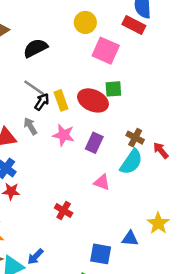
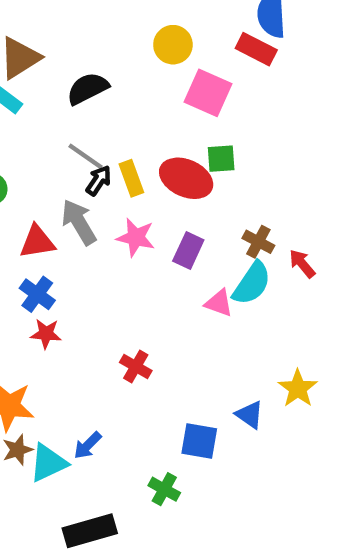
gray arrow: (30, 126) -> (79, 222), size x1.5
pink triangle: (102, 182) -> (219, 303), moved
blue triangle: (130, 239) -> (250, 415), turned 30

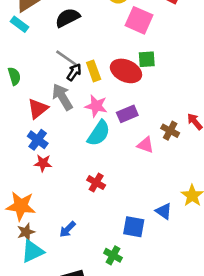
red triangle: (37, 242) -> (38, 109), turned -30
brown cross: (258, 242) -> (170, 131), moved
purple rectangle: (188, 251) -> (127, 114), turned 42
cyan semicircle: (252, 283) -> (99, 133), moved
cyan triangle: (48, 463) -> (32, 251), moved

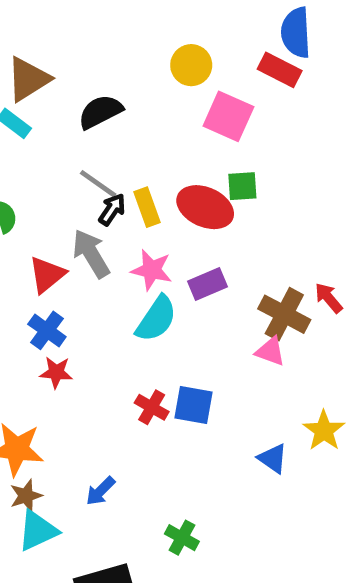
brown cross: (170, 131) -> (284, 314), size x1.5
pink triangle: (145, 145) -> (270, 351), moved
blue square: (134, 227) -> (194, 405), moved

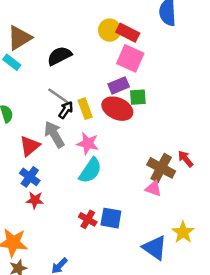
red rectangle: (280, 70) -> (128, 33), moved
purple rectangle: (207, 284) -> (119, 85), moved
blue triangle: (273, 458) -> (155, 248), size x1.5

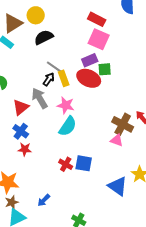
yellow circle: (110, 30) -> (36, 15), moved
gray line: (58, 96) -> (55, 67), moved

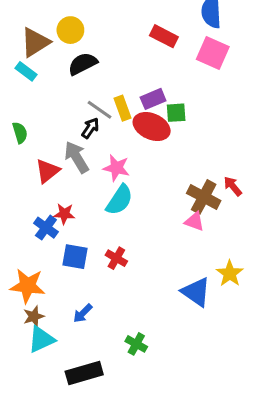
pink square: (99, 39) -> (213, 53), moved
yellow rectangle: (64, 78) -> (122, 108), moved
blue cross: (21, 131) -> (46, 228), moved
red star: (25, 149) -> (64, 214), moved
blue square: (84, 163) -> (75, 257), moved

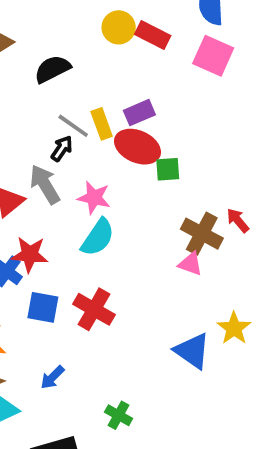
yellow circle: (70, 30) -> (119, 27), moved
green square: (176, 113) -> (168, 169), moved
red star: (64, 214) -> (30, 254), size x1.4
red cross: (116, 258) -> (94, 309), size x1.5

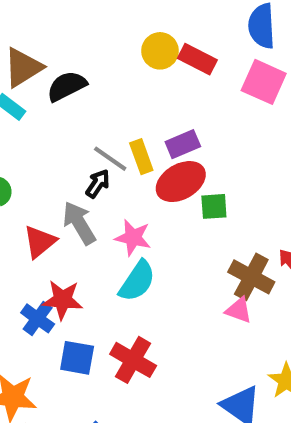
black semicircle: (52, 69) -> (67, 86), moved
red ellipse: (137, 147) -> (181, 182), turned -54

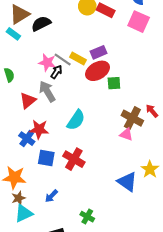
yellow rectangle: (141, 157) -> (78, 58), turned -42
pink star: (133, 238) -> (47, 63), moved

